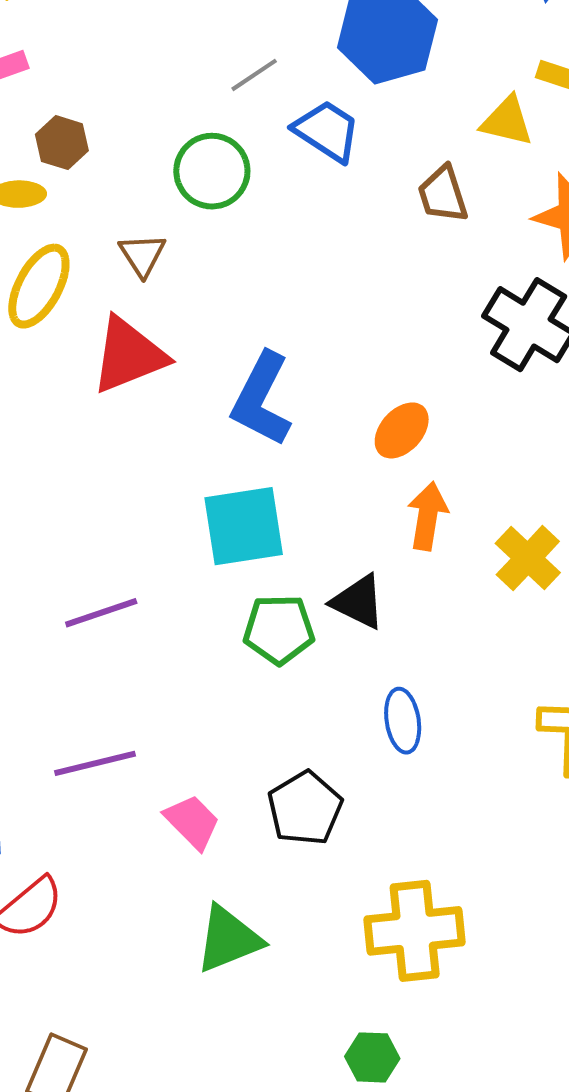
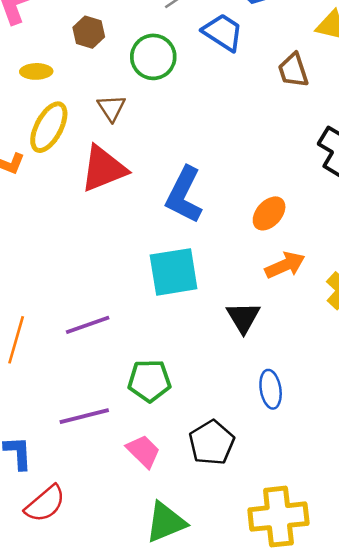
brown hexagon: (62, 143) -> (89, 32), moved
orange arrow: (428, 516) -> (285, 265), turned 57
black triangle: (358, 602) -> (243, 317), turned 33
green pentagon: (279, 629) -> (149, 381), moved

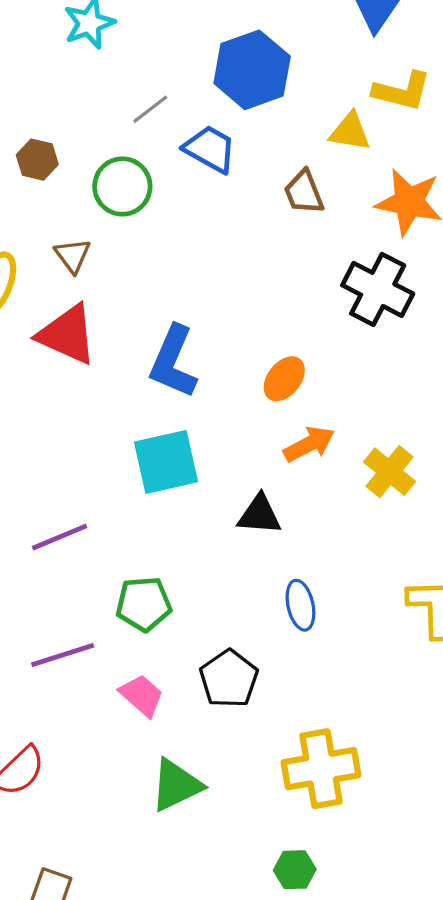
red triangle: (103, 169) -> (67, 335), turned 50
black triangle: (243, 317) -> (259, 515), turned -51

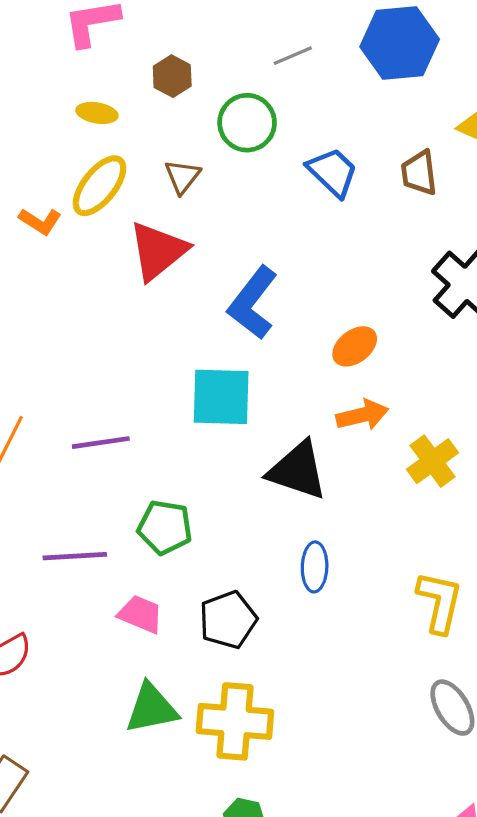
blue trapezoid: (210, 149) -> (333, 172), moved
red triangle: (67, 335) -> (158, 251), turned 42
black triangle: (259, 515) -> (298, 470), size x1.4
pink trapezoid: (142, 695) -> (140, 614), turned -33
yellow cross: (321, 769) -> (235, 721), moved

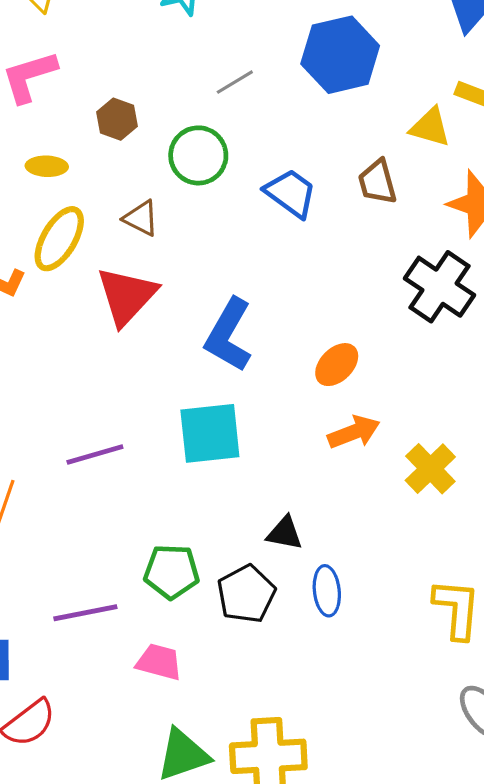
brown triangle: (182, 177) -> (141, 218), turned -33
purple line: (101, 443) -> (95, 455), moved
black triangle: (298, 470) -> (285, 533), moved, size x0.6
black pentagon: (228, 620) -> (246, 594), moved

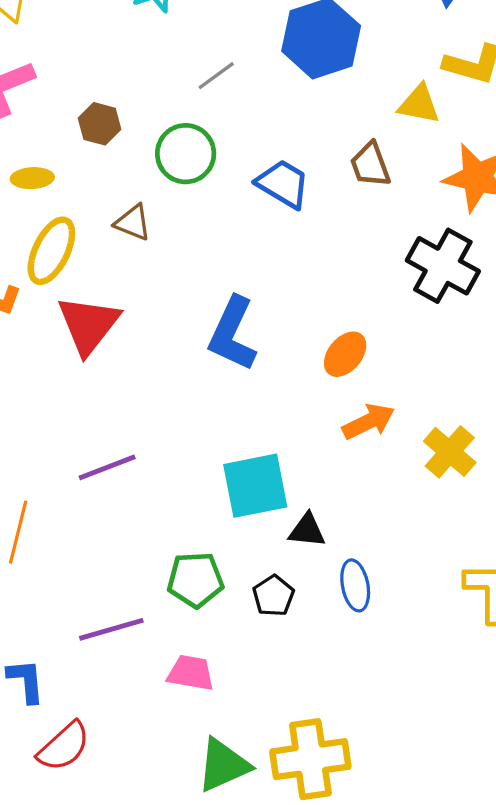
red triangle: (127, 296) -> (89, 325), moved
cyan square: (210, 433) -> (255, 486), moved
black pentagon: (246, 594) -> (273, 596), size x0.7

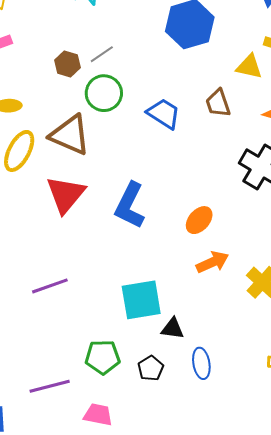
gray line: (216, 76) -> (102, 54), moved
brown hexagon: (100, 124) -> (67, 64), moved
brown triangle: (133, 223) -> (70, 135), size x1.8
red triangle: (89, 325) -> (66, 194), moved

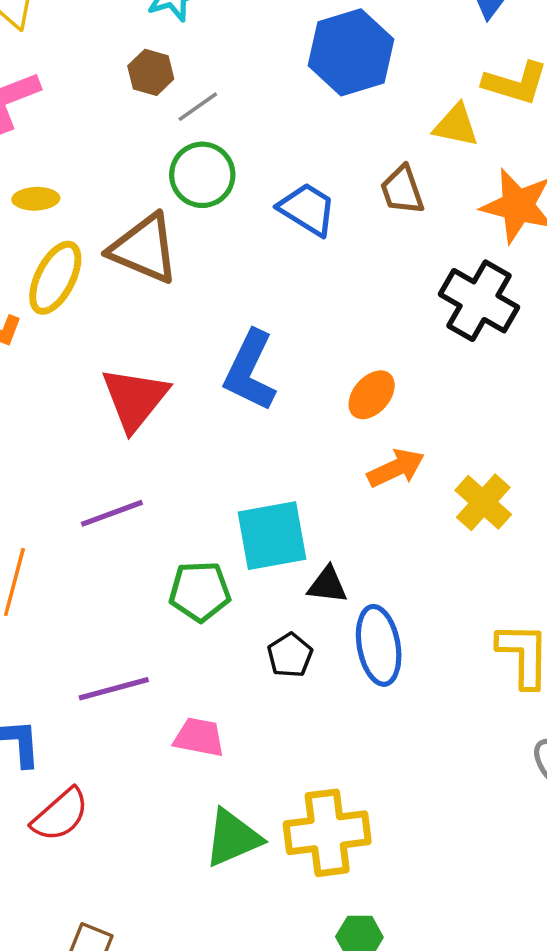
brown hexagon: (67, 64) -> (151, 72), moved
red triangle: (66, 194) -> (135, 399), moved
green pentagon: (103, 357) -> (200, 591), moved
blue ellipse: (201, 363) -> (379, 645), size x1.4

